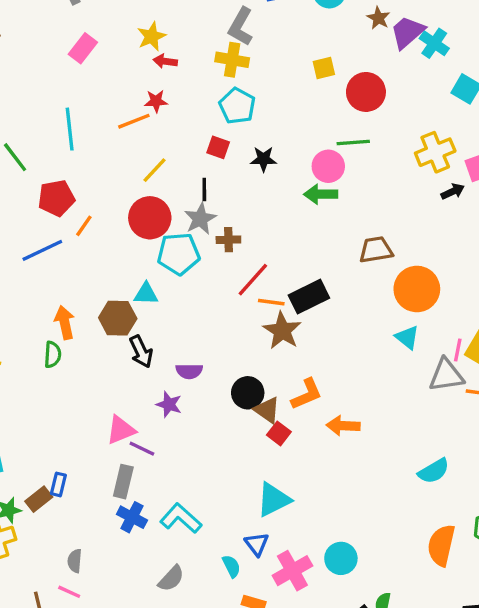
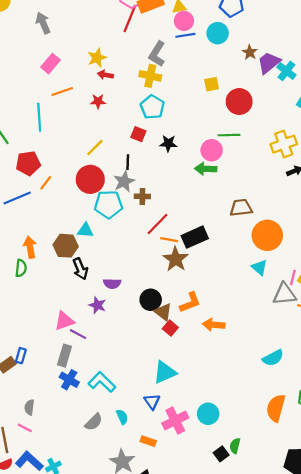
orange line: (134, 121) -> (62, 92), moved
cyan semicircle: (231, 566) -> (122, 417), moved

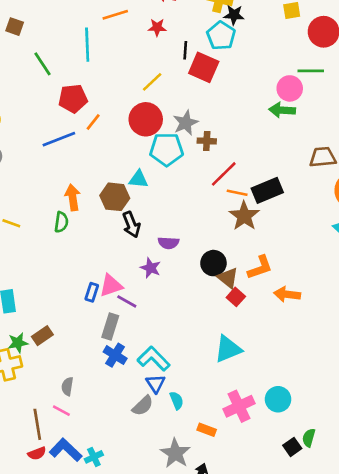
red square: (138, 134) -> (204, 67), size x1.6
black star: (168, 143) -> (234, 15), moved
black line: (128, 162) -> (185, 50), moved
blue rectangle: (21, 356) -> (92, 292), moved
blue triangle: (152, 402) -> (155, 384), moved

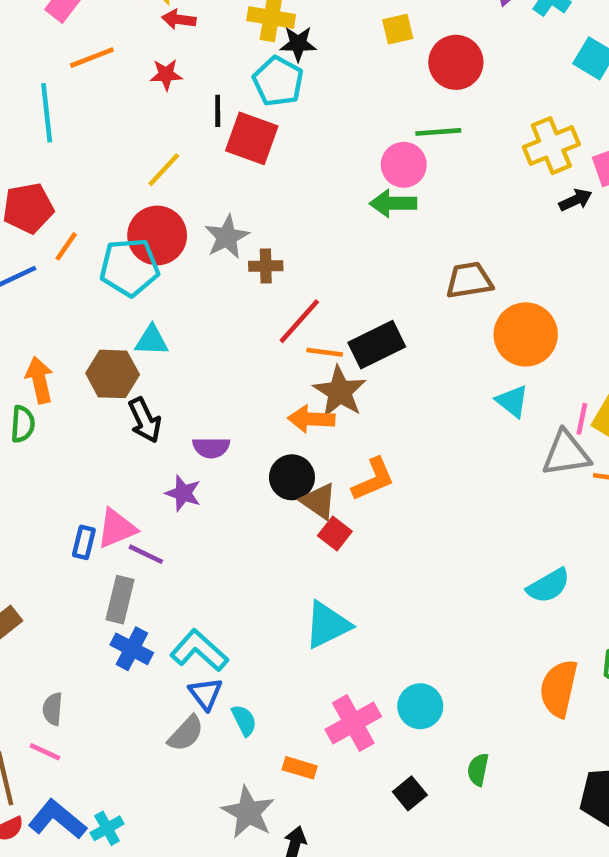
cyan pentagon: (166, 149) -> (129, 267), moved
orange arrow: (287, 294) -> (311, 419), moved
black square: (292, 447) -> (410, 793), moved

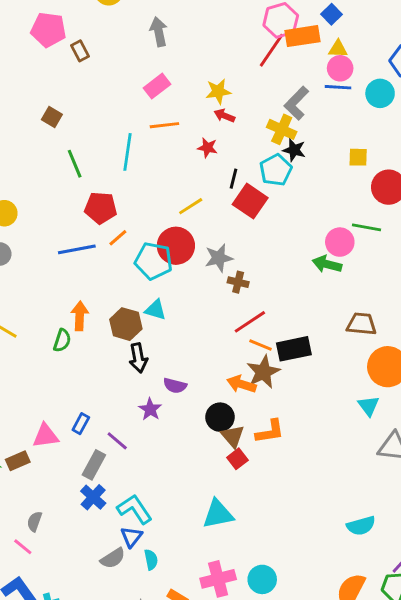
pink triangle: (117, 528) -> (46, 436), moved

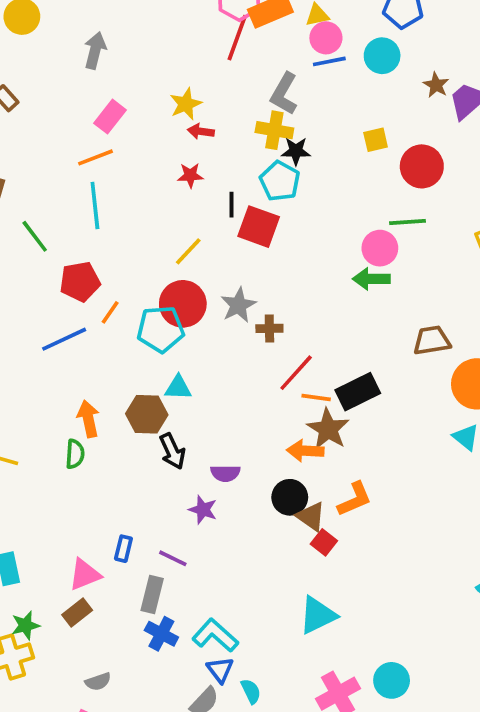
gray arrow: (159, 32) -> (95, 50), turned 40
orange line: (164, 125) -> (95, 157), moved
brown rectangle: (18, 461) -> (77, 613), moved
gray semicircle: (35, 521) -> (98, 682), turned -114

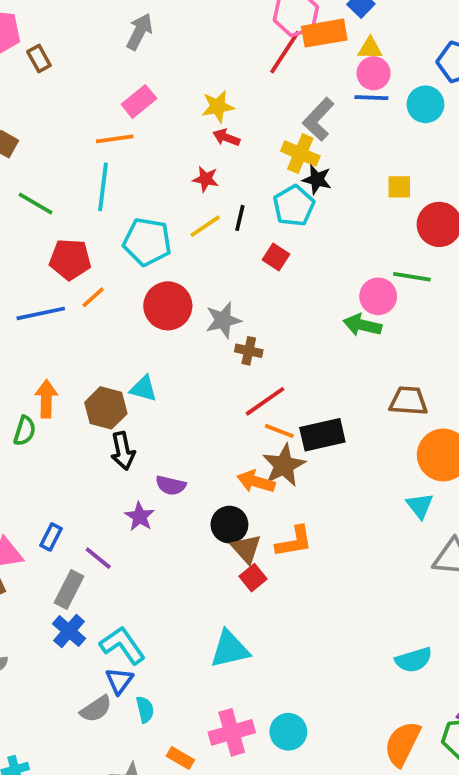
red square: (259, 227) -> (276, 257), moved, size x0.6
green line: (35, 236) -> (35, 203), turned -36
yellow line: (188, 251) -> (205, 226), moved
cyan pentagon: (161, 329) -> (147, 242), moved

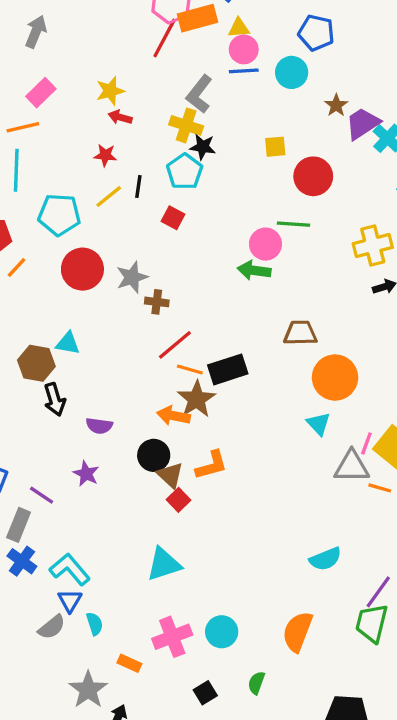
purple star: (140, 517) -> (86, 474), moved
orange semicircle: (402, 744) -> (298, 632), moved

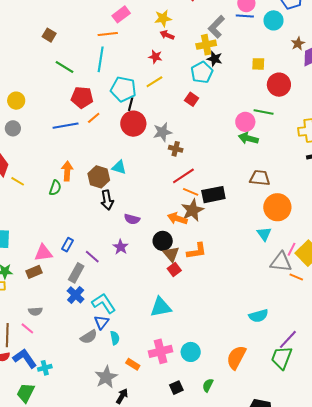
yellow cross: (186, 125) -> (206, 45), turned -36
black line: (138, 187) -> (131, 104), moved
green arrow: (254, 270) -> (248, 138), moved

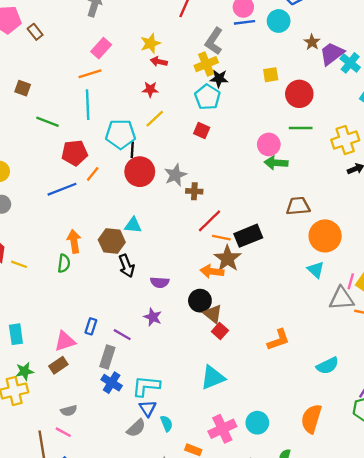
green line: (264, 112) -> (301, 128), moved
orange L-shape: (197, 251) -> (278, 340), moved
cyan L-shape: (104, 303) -> (146, 386), turned -40

